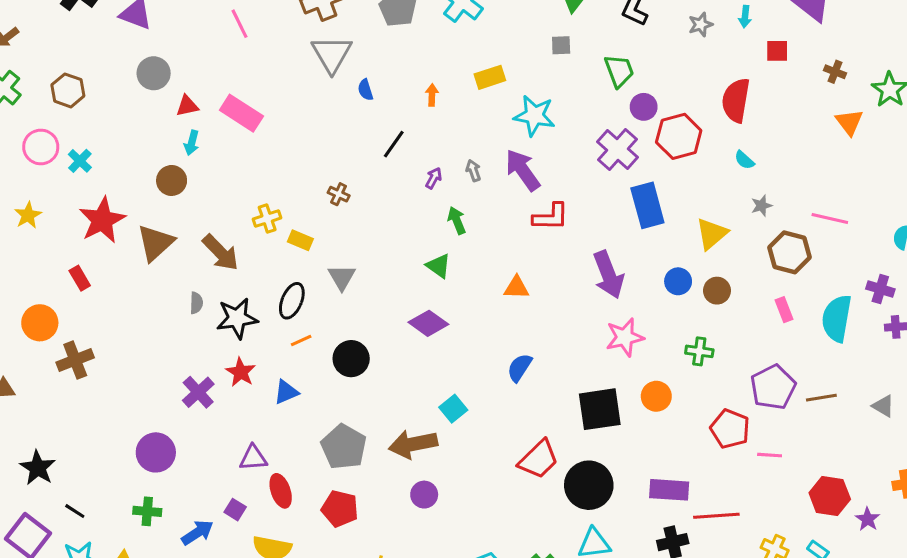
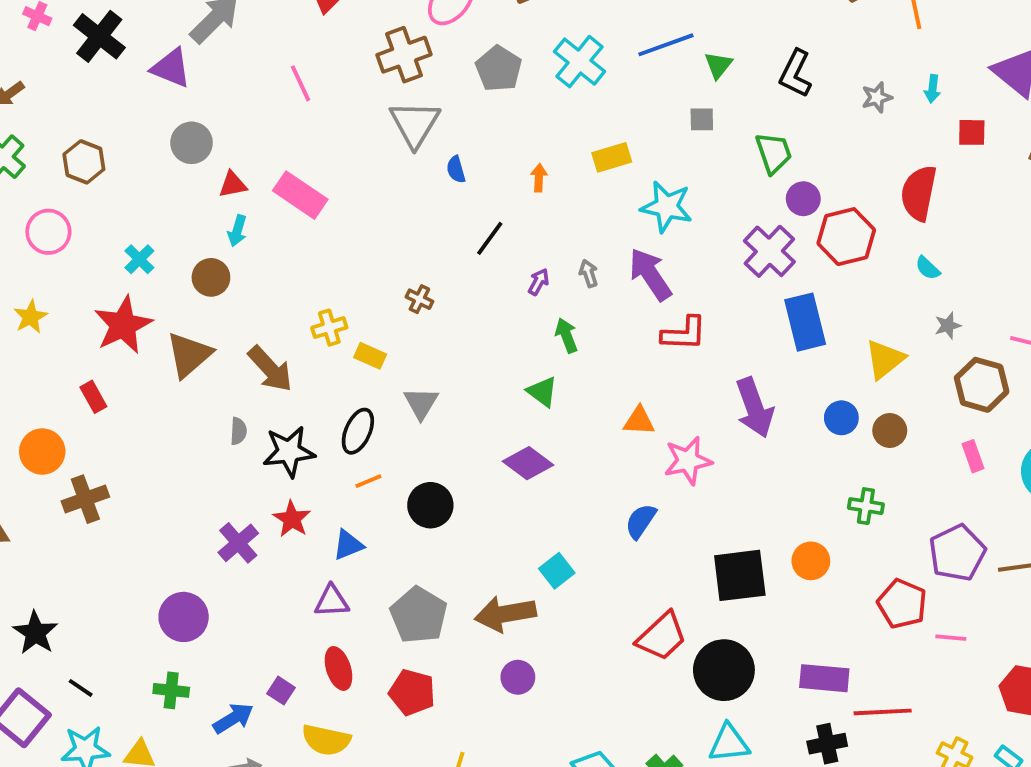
cyan cross: (80, 161) -> (139, 259), moved
pink star: (625, 337) -> (688, 461), moved
purple triangle: (253, 458) -> (332, 601), moved

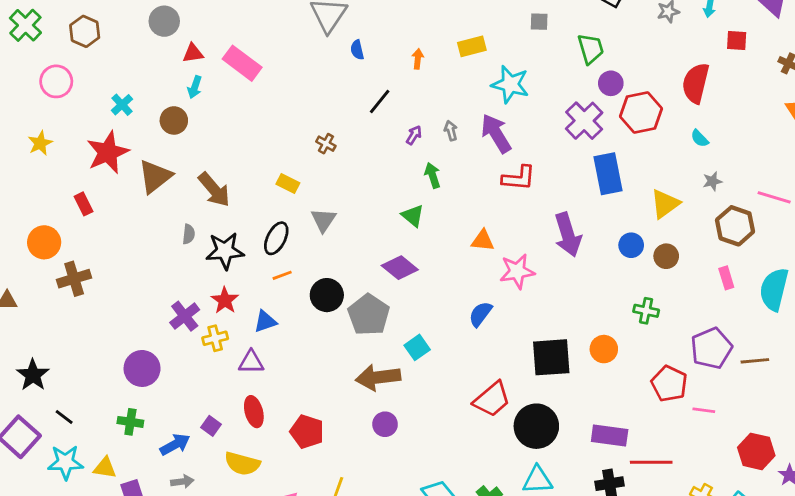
yellow cross: (329, 328) -> (215, 338), moved
gray pentagon: (419, 615) -> (369, 315), moved

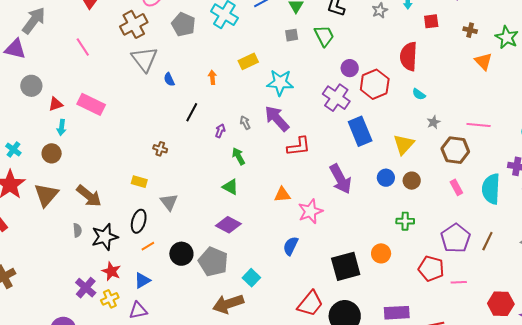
green trapezoid: (591, 49) -> (324, 36), moved
brown line: (755, 361) -> (487, 241), turned -48

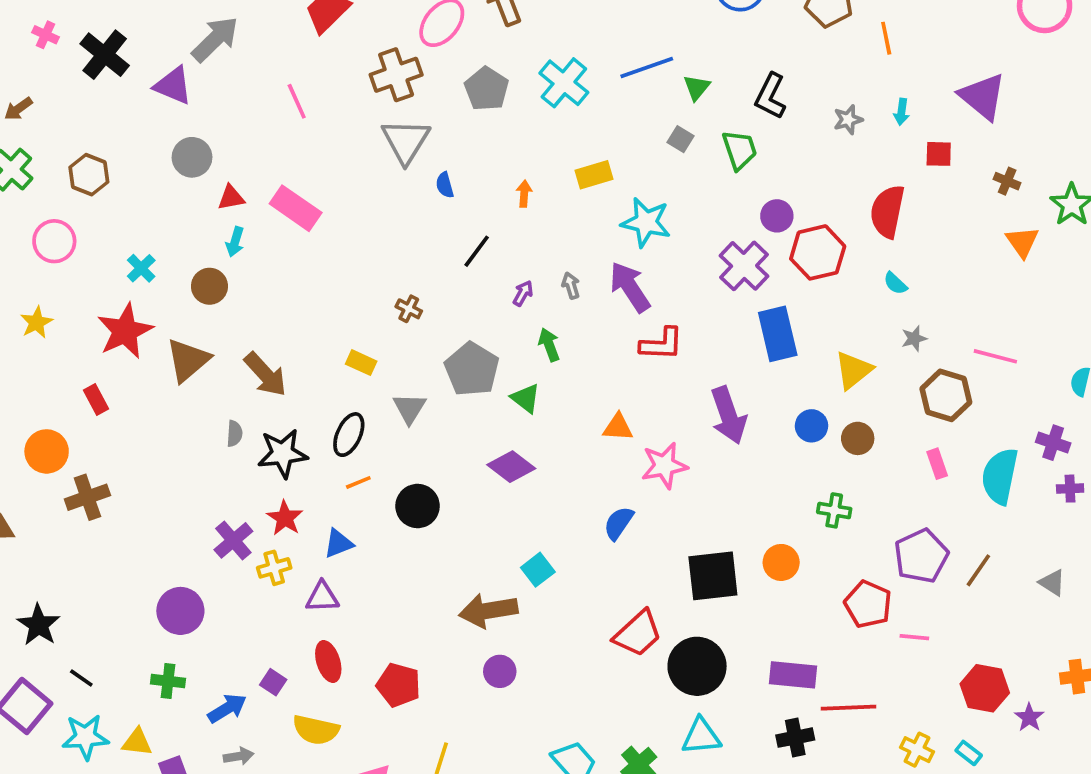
gray square: (292, 35) -> (680, 139), turned 32
gray pentagon: (213, 262) -> (472, 369), moved

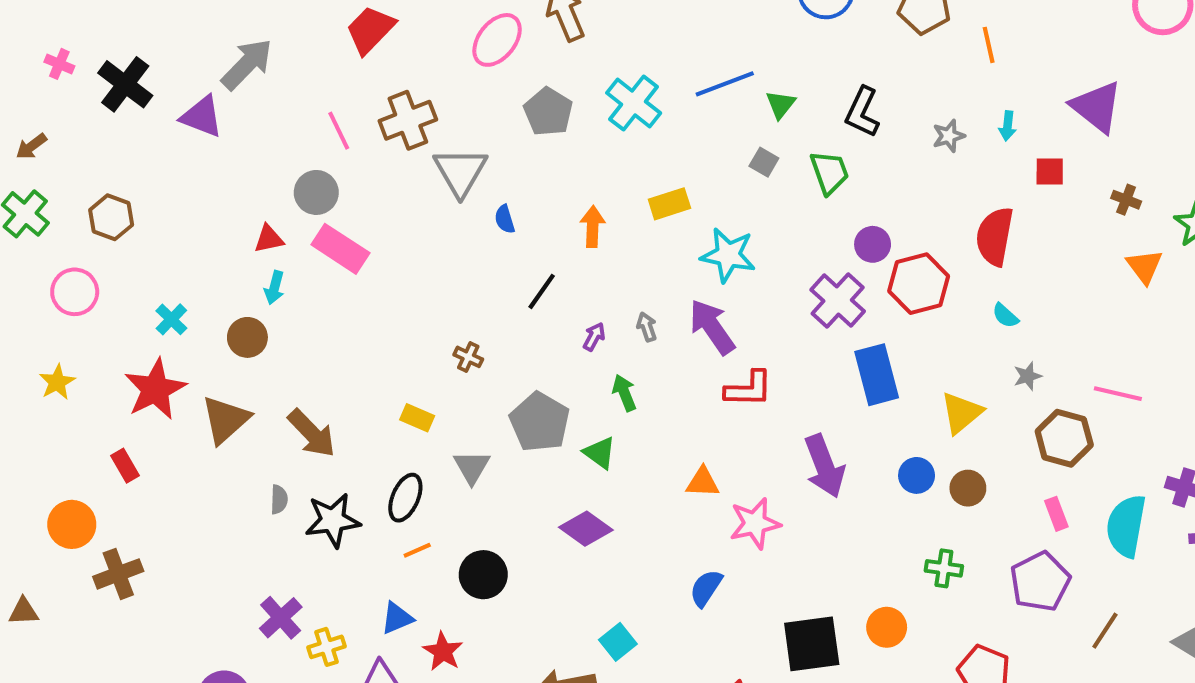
brown cross: (396, 75) -> (408, 120), moved
gray circle: (192, 157) -> (316, 192), moved
orange arrow: (524, 194) -> (593, 227), size x1.4
red star: (285, 518) -> (443, 651), moved
purple pentagon: (921, 556) -> (1040, 582), moved

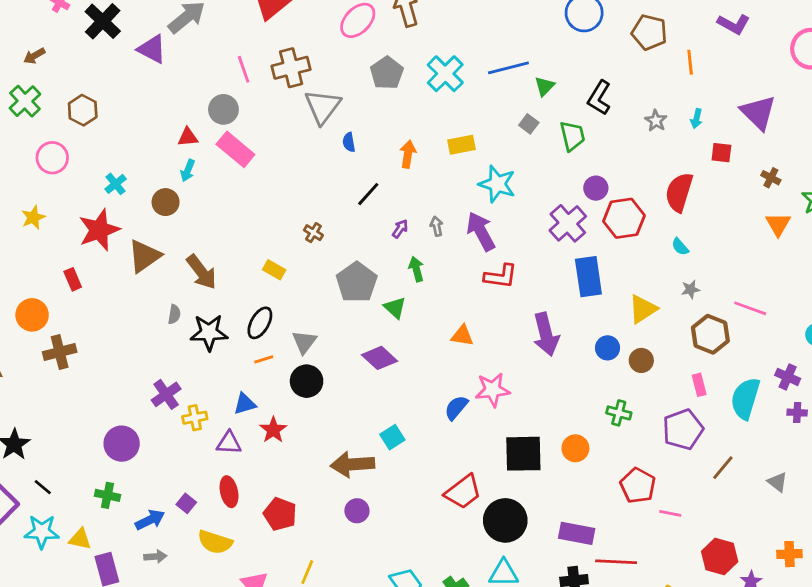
gray star: (949, 136) -> (656, 121), turned -30
gray triangle: (472, 467) -> (304, 342), moved
pink star: (755, 523) -> (493, 390), moved

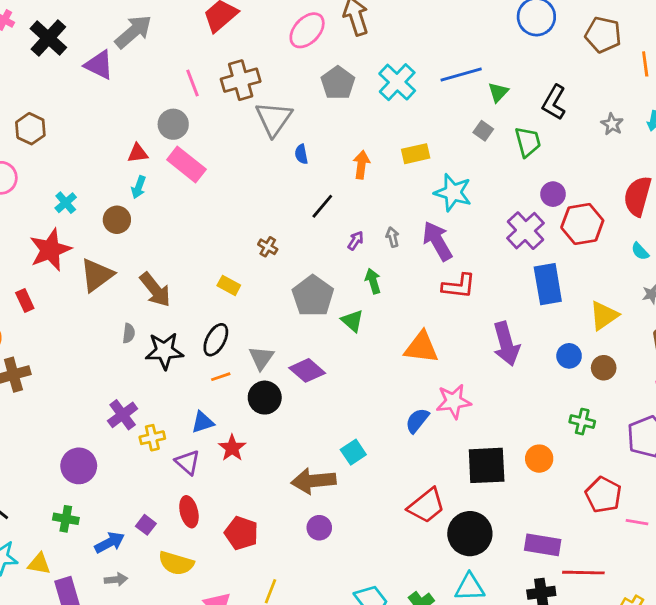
orange triangle: (462, 336) -> (421, 347), size x1.5
purple diamond: (380, 358) -> (307, 370), moved
purple triangle: (229, 443) -> (188, 462), turned 40

